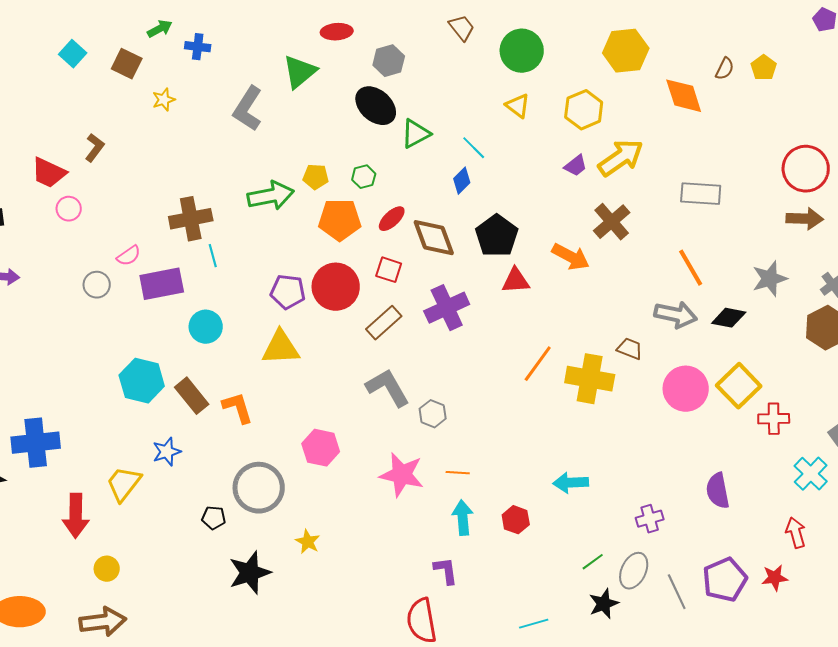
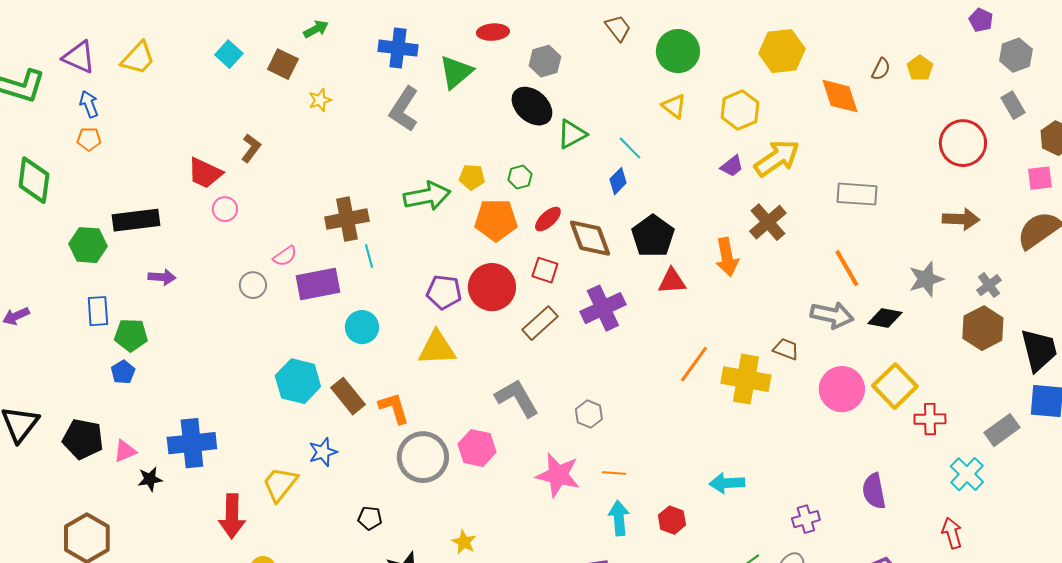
blue cross: (198, 47) -> (398, 48), moved, size x1.5
red circle: (806, 169) -> (963, 143), moved
orange arrow: (571, 257) -> (727, 257), turned 51
gray L-shape: (388, 388) -> (517, 398), moved
gray circle: (259, 488) -> (423, 457), moved

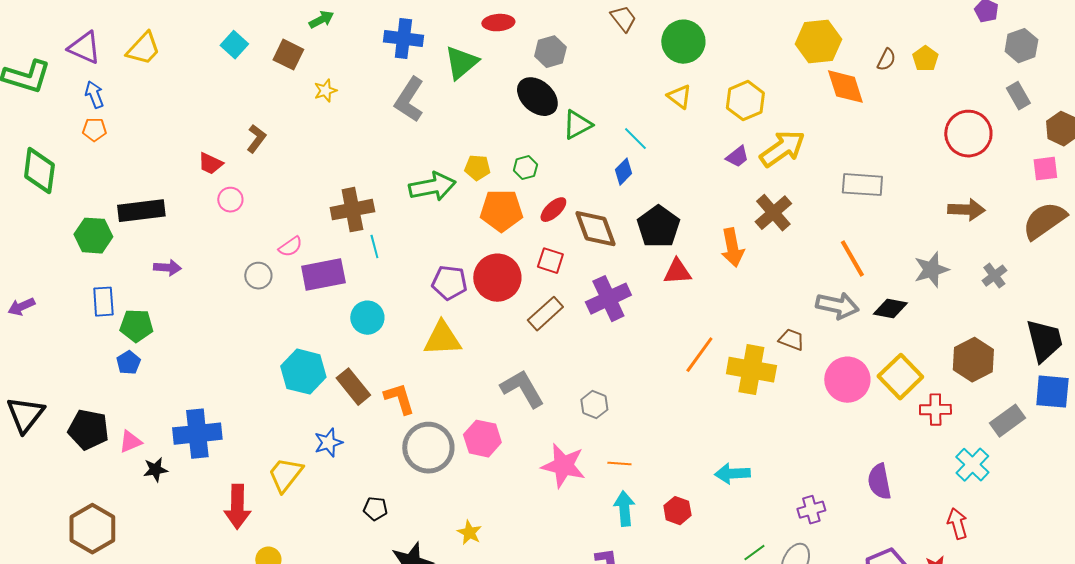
yellow hexagon: (782, 51) -> (818, 42), moved
red trapezoid: (205, 173) -> (210, 164), size x0.7
brown hexagon: (983, 328) -> (973, 360), moved

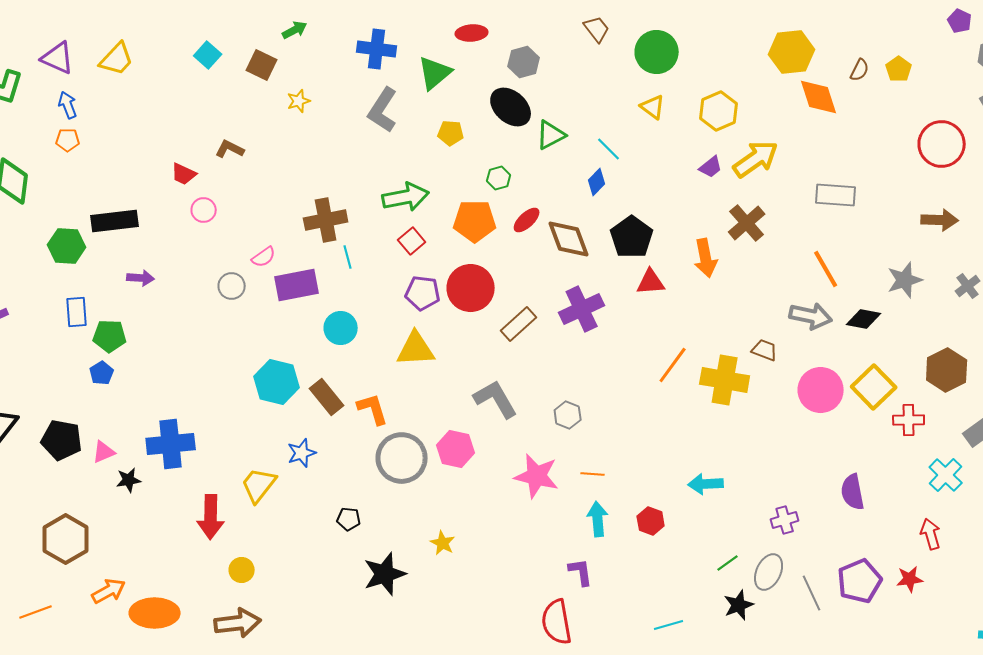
brown L-shape: (256, 139) -> (230, 149), turned -100
yellow pentagon: (477, 168) -> (451, 133), moved
red square: (550, 261) -> (412, 241), moved, turned 32

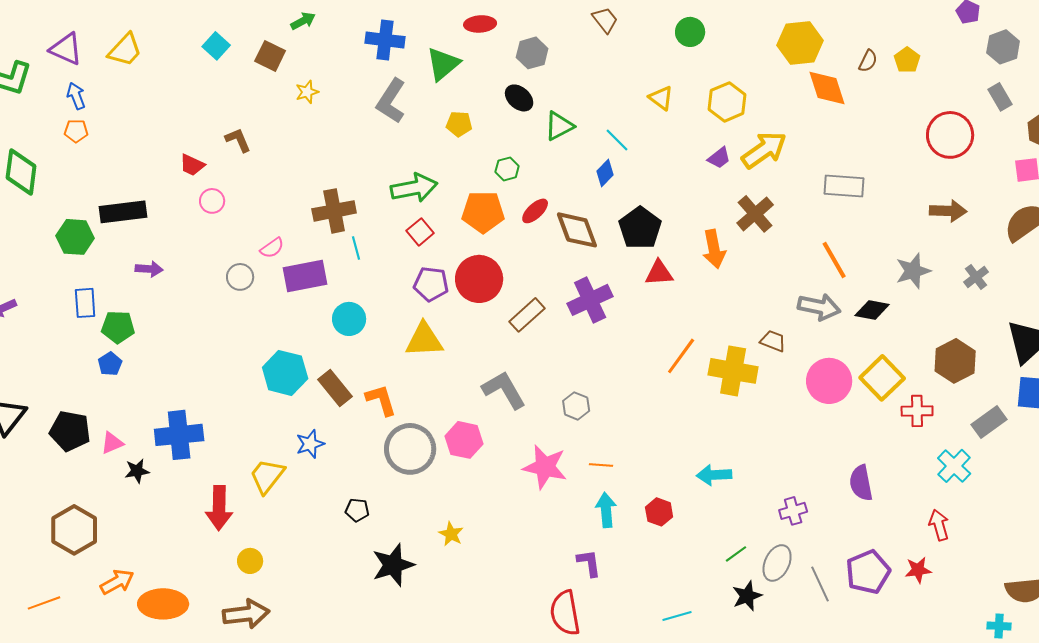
green circle: (657, 52) -> (690, 32), moved, size x0.7
black ellipse: (511, 107) -> (519, 98), size x0.7
brown L-shape: (230, 149) -> (238, 140), turned 40

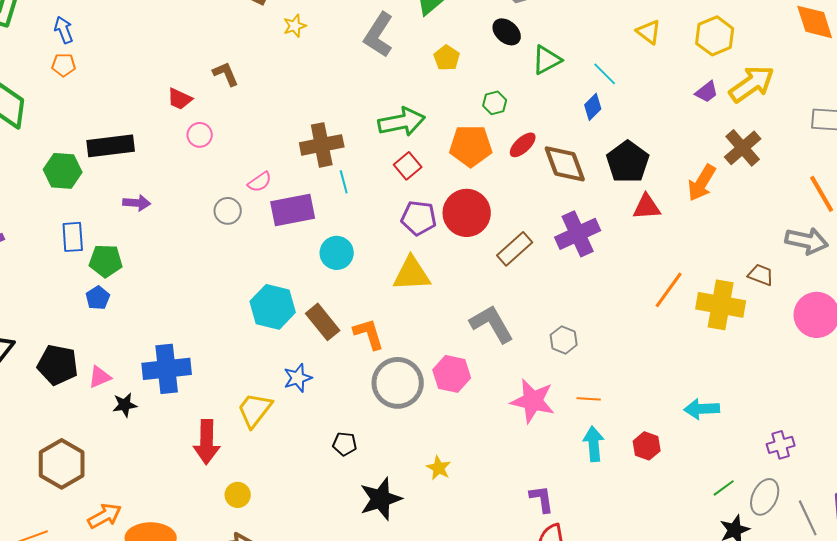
yellow pentagon: (459, 124) -> (447, 58), turned 30
orange arrow: (714, 249) -> (702, 183), turned 42
purple L-shape: (589, 563) -> (542, 499), moved

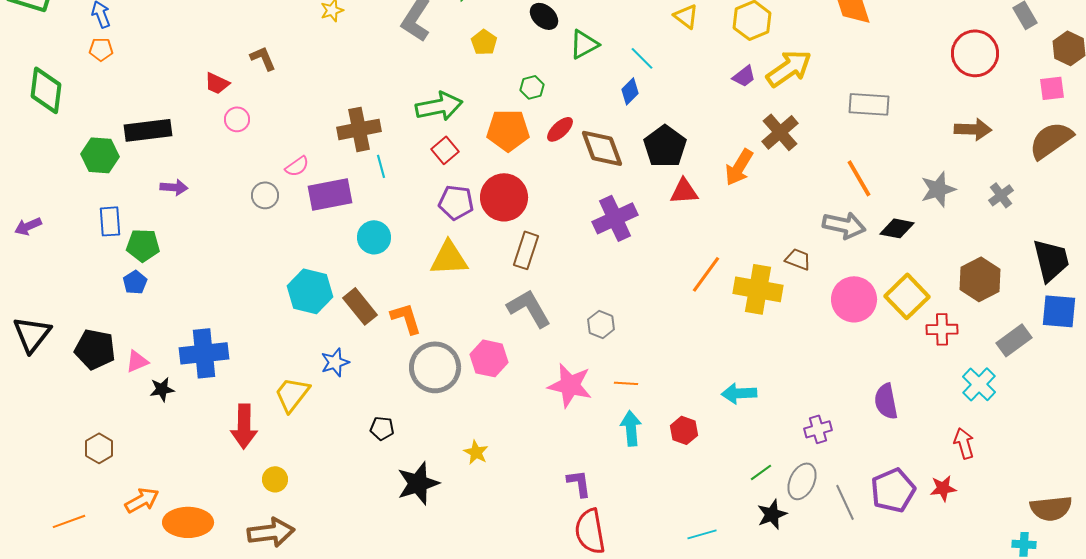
brown rectangle: (515, 249) -> (526, 250), moved, turned -30
brown hexagon: (62, 464) -> (99, 448), size x0.6

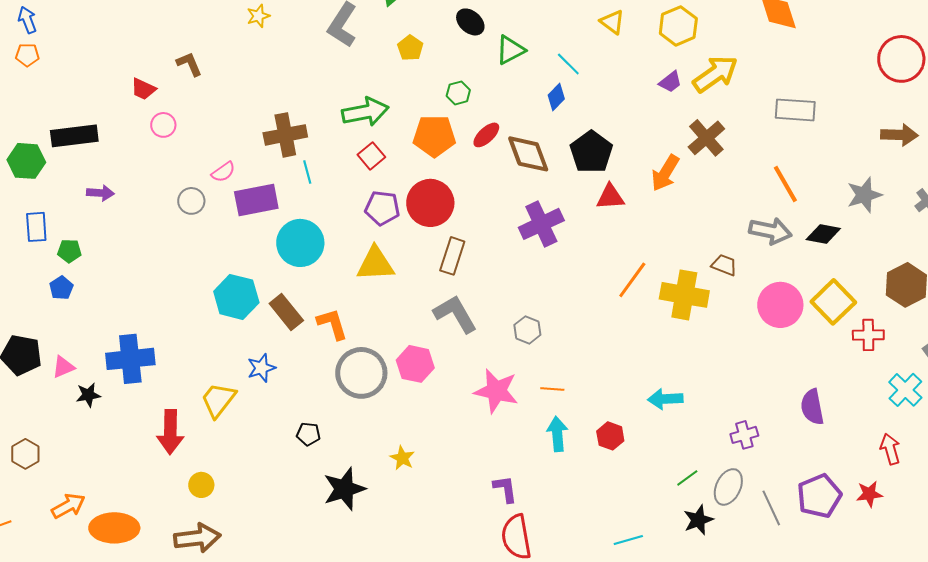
cyan circle: (374, 237) -> (300, 243), size x1.4
green pentagon: (143, 245) -> (69, 251), size x0.7

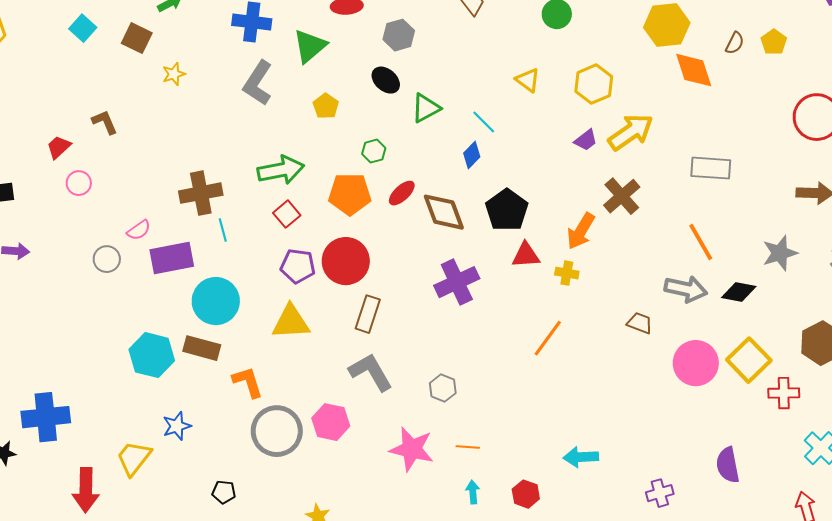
red trapezoid: (143, 89) -> (59, 147), turned 112
yellow cross: (684, 295) -> (567, 273), moved, size x0.5
brown rectangle: (286, 312) -> (202, 348), moved, turned -36
cyan arrow: (557, 434) -> (473, 492), size x0.7

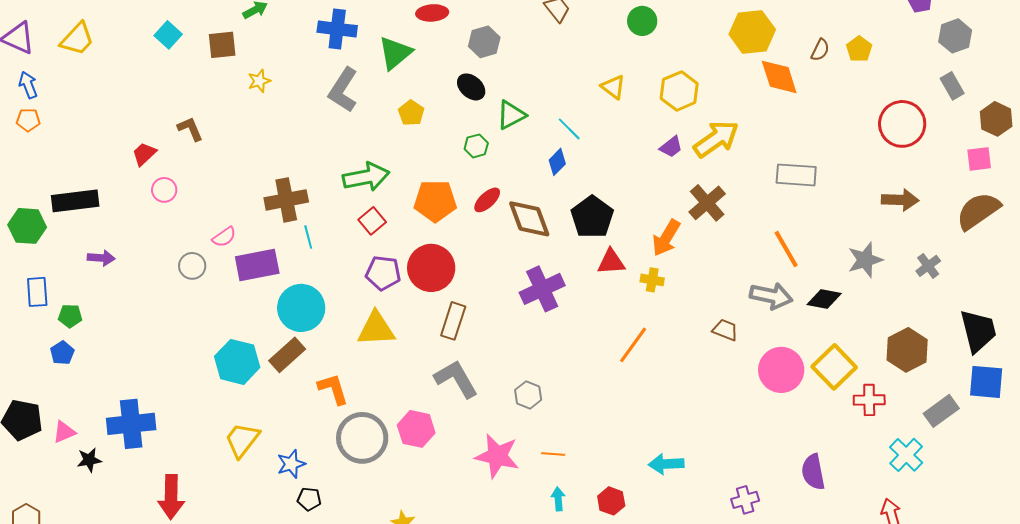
brown square: (137, 38) -> (222, 45), turned -32
green hexagon: (374, 151) -> (476, 146), moved
brown rectangle: (202, 348) -> (287, 355), turned -57
blue star: (177, 426) -> (291, 464), moved
yellow trapezoid: (134, 458) -> (242, 440), moved

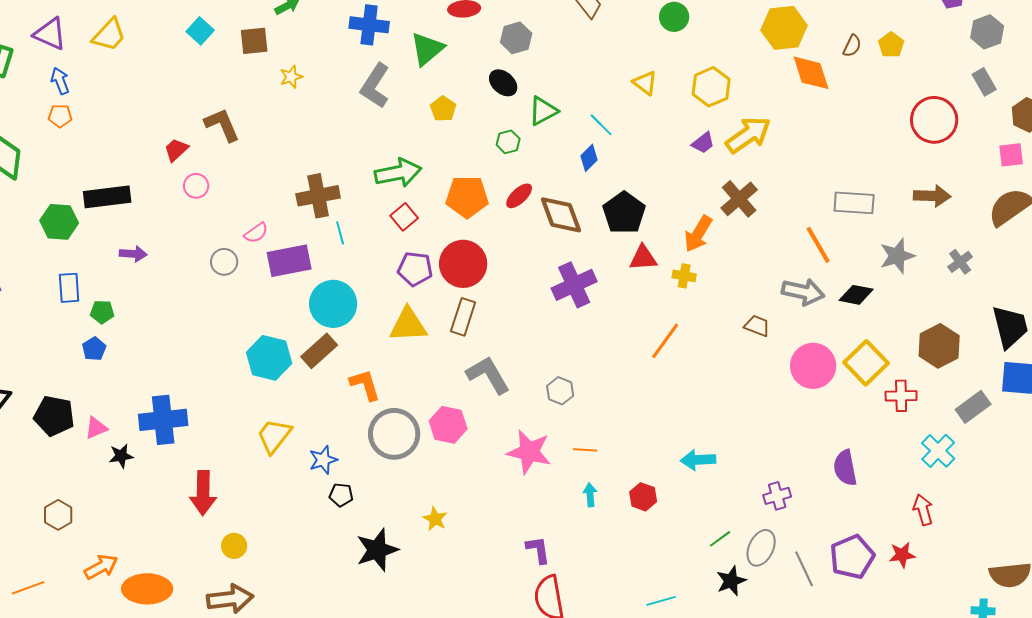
brown L-shape: (190, 129) -> (222, 125), size x1.4
gray rectangle: (796, 175) -> (854, 203), moved
brown rectangle: (453, 321) -> (463, 317), moved

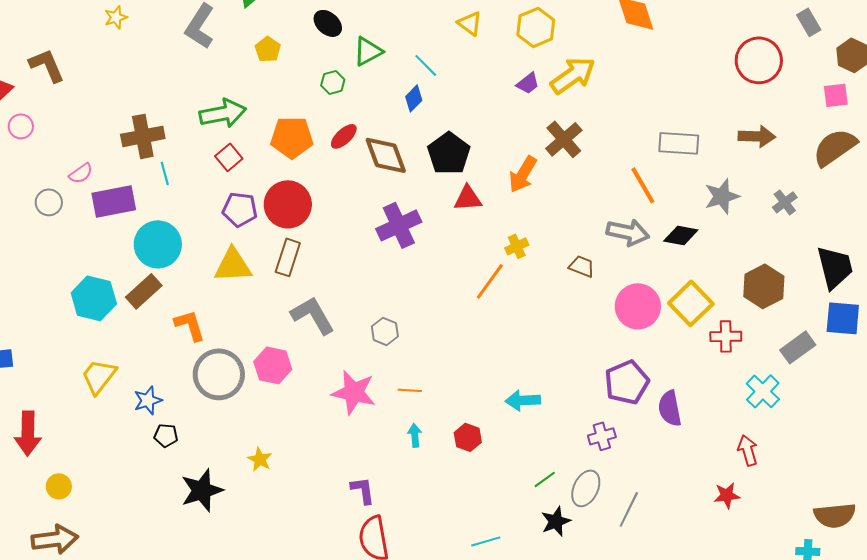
yellow cross: (684, 276) -> (517, 246), moved, turned -35
purple pentagon: (852, 557) -> (627, 382), moved
gray line: (804, 569) -> (629, 509), turned 51

